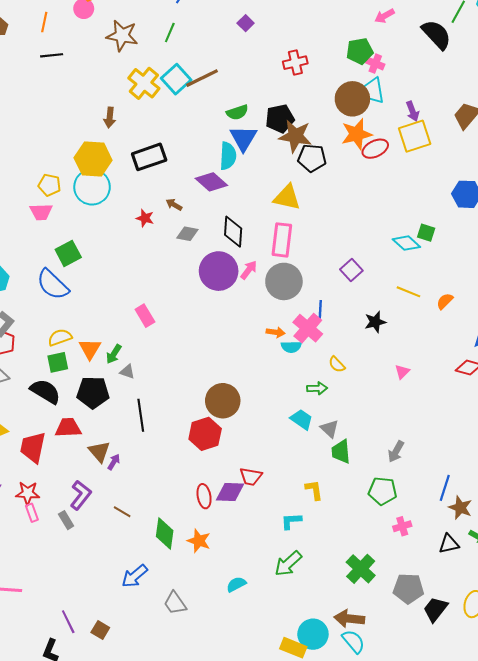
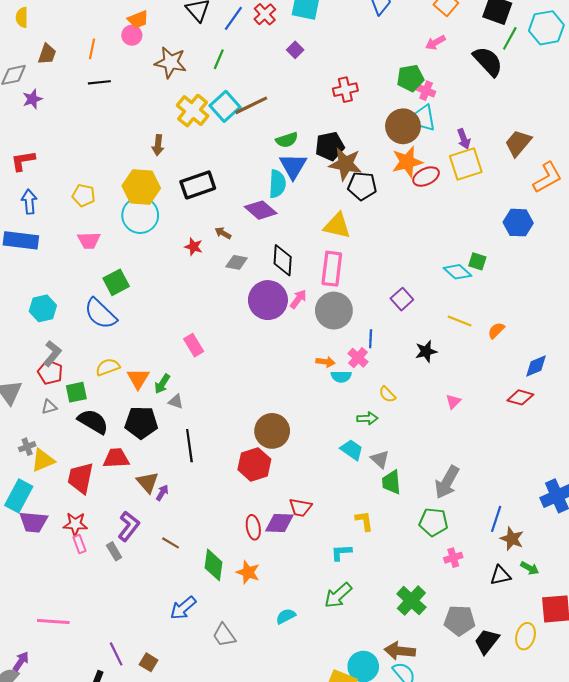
yellow pentagon: (49, 185) -> (84, 195), moved
pink cross: (308, 328) -> (358, 358), size x0.7
green square: (58, 362) -> (76, 392), moved
gray arrow: (396, 452) -> (447, 482), size x1.5

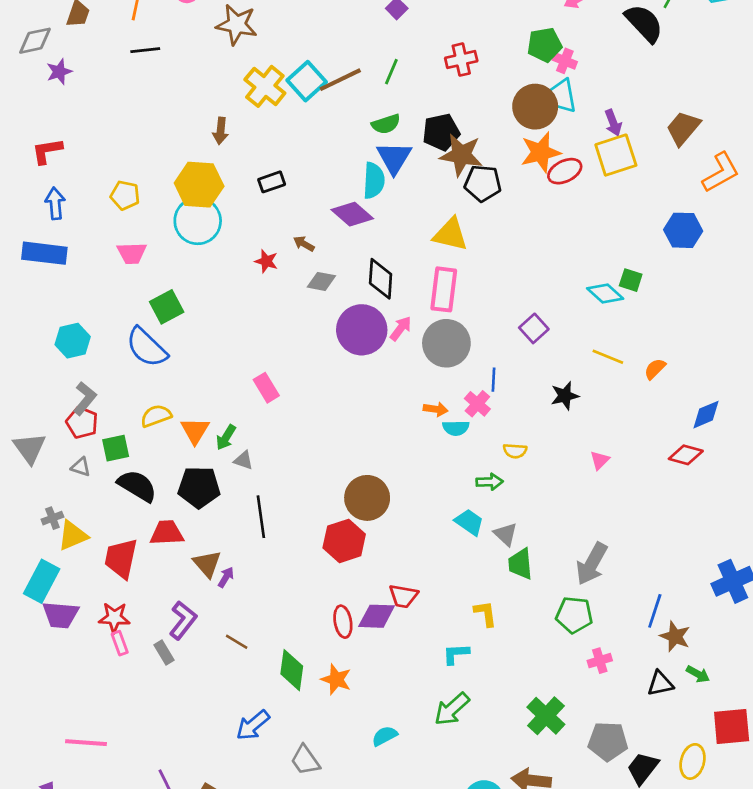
green line: (219, 59) -> (391, 72), moved
black rectangle: (198, 185) -> (272, 182), size x0.6
yellow semicircle: (387, 394) -> (515, 451), turned -42
gray triangle: (49, 407) -> (81, 467), turned 35

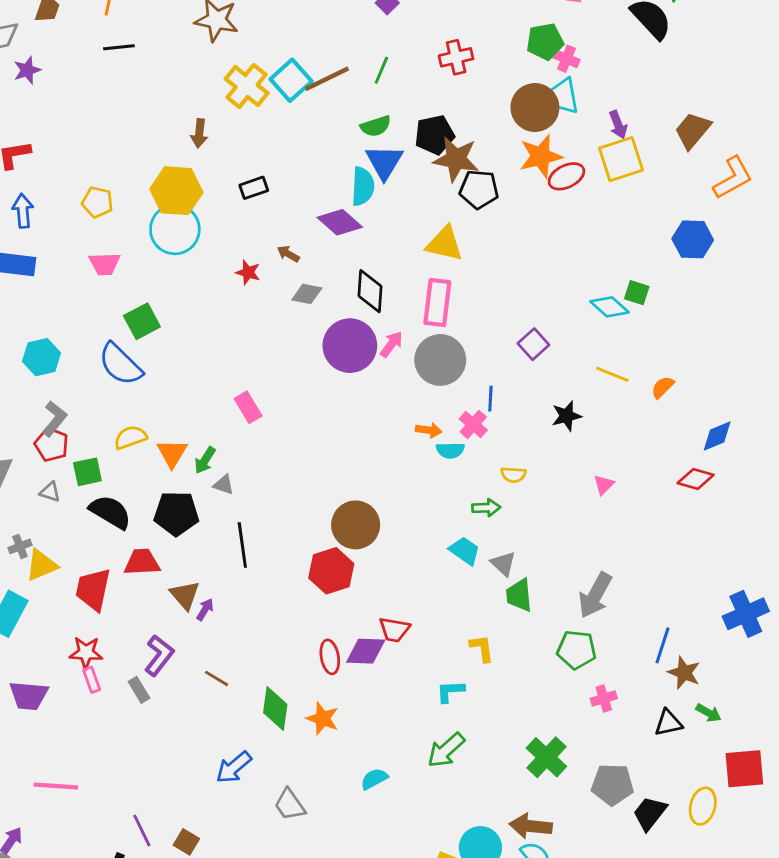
purple trapezoid: (61, 615) -> (29, 696), moved

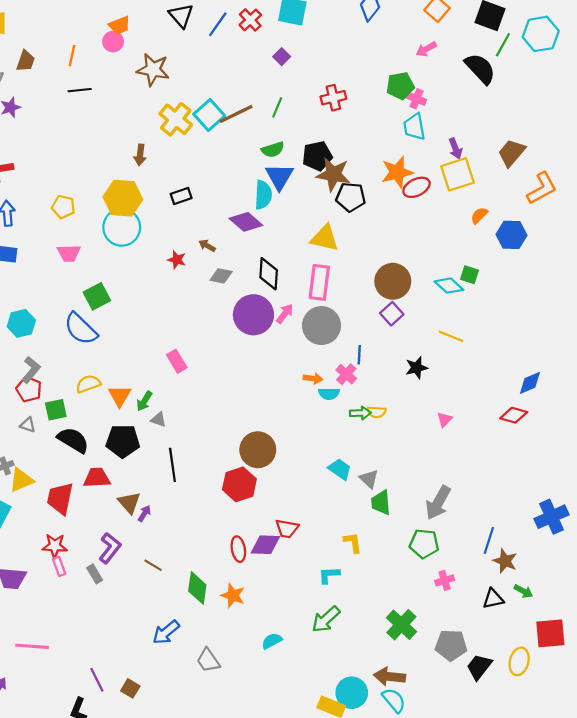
brown circle: (535, 107) -> (393, 281), moved
orange semicircle: (663, 387) -> (479, 215), moved
green arrow: (486, 508) -> (360, 413), moved

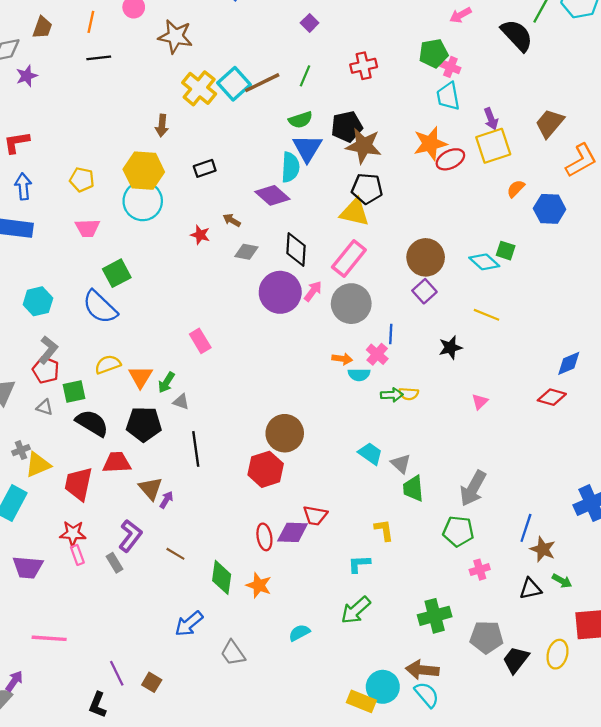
black pentagon: (351, 197) -> (367, 189), moved
pink rectangle: (319, 282) -> (349, 258), turned 32
green cross: (401, 625) -> (435, 616), turned 32

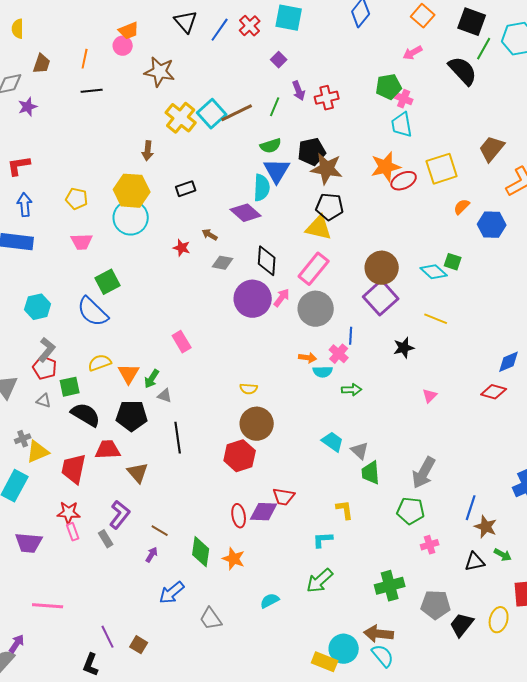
purple arrow: (491, 119) -> (299, 91), moved
purple square: (424, 291) -> (381, 298), size x1.6
yellow semicircle: (409, 394) -> (249, 389), moved
purple arrow: (166, 500) -> (152, 555), moved

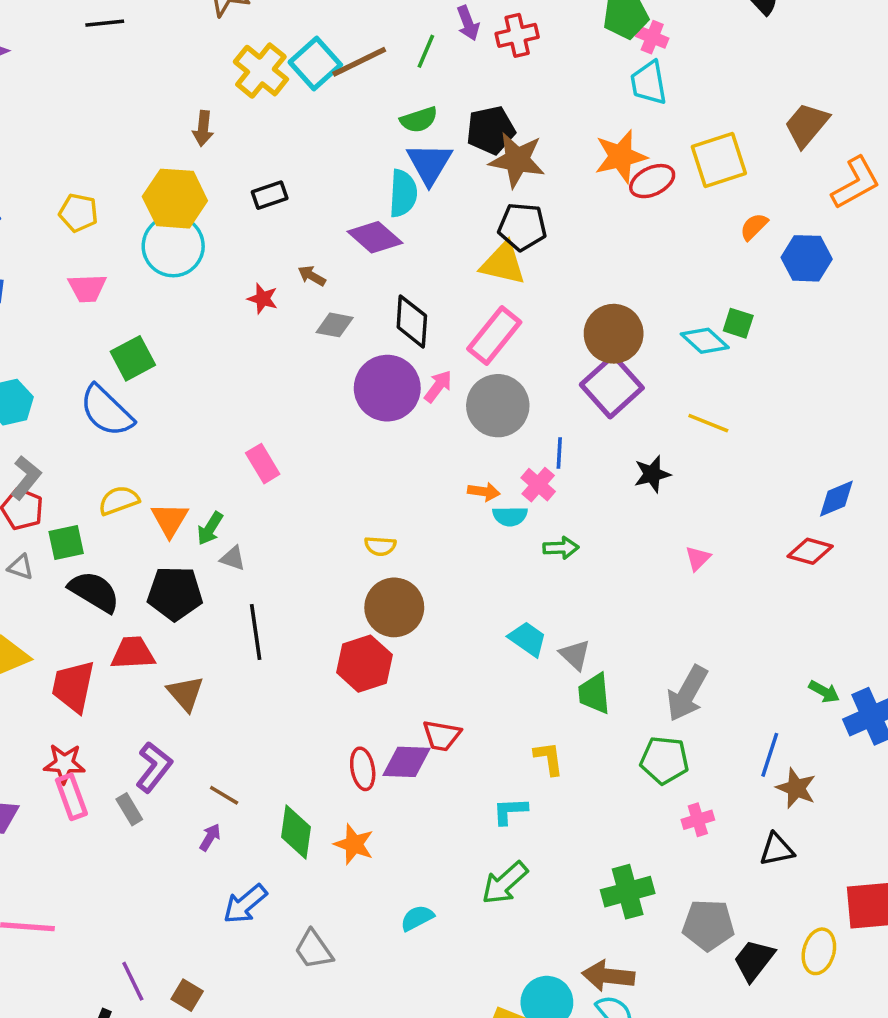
pink rectangle: (73, 532) -> (71, 797), size x1.4
green arrow: (503, 555) -> (824, 692), moved

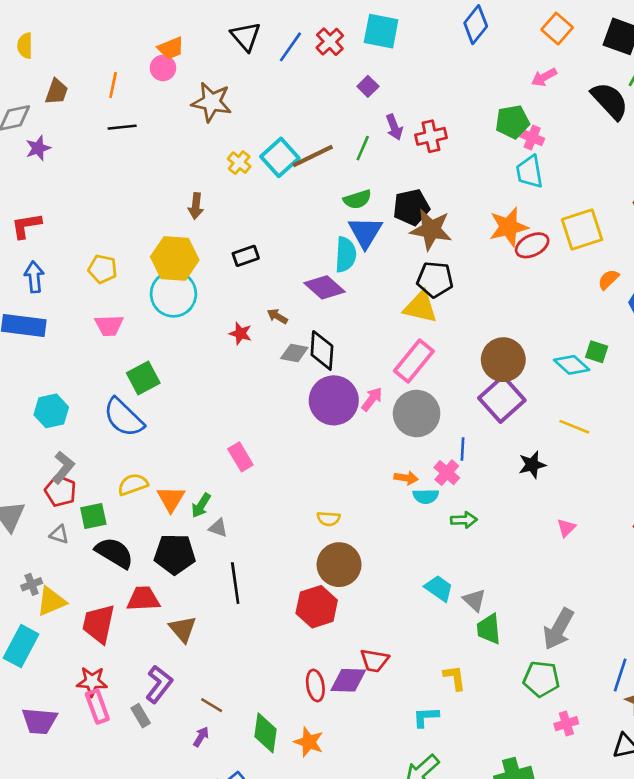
yellow cross: (261, 71) -> (239, 163), size x0.6
black diamond: (412, 321) -> (322, 350), moved

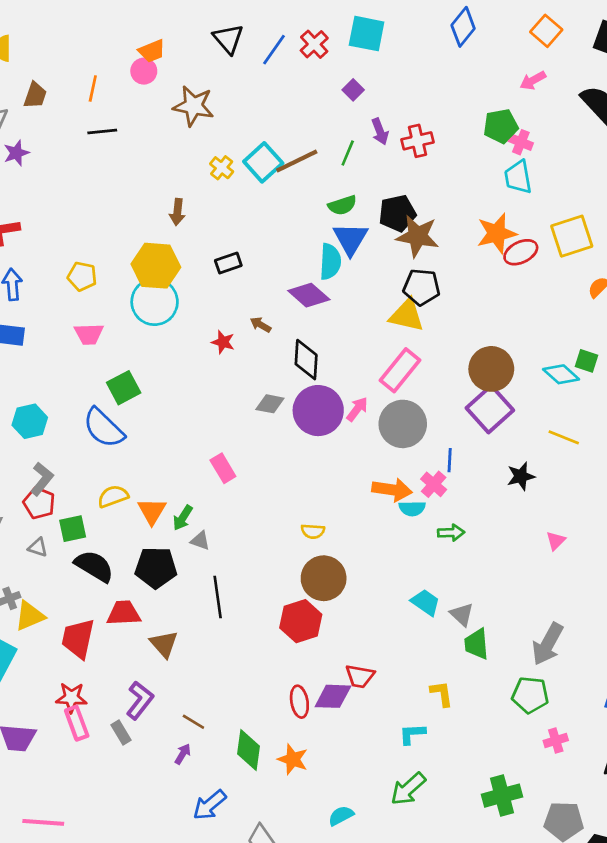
gray diamond: (294, 353) -> (270, 404), moved
orange arrow: (406, 478) -> (392, 490), size x1.6

